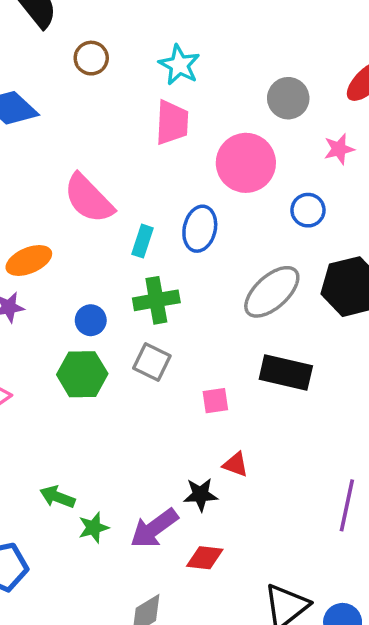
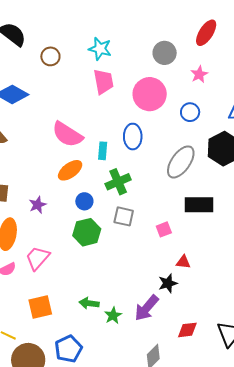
orange ellipse: (29, 260) -> (70, 170), moved
red diamond: (205, 558) -> (187, 330), moved

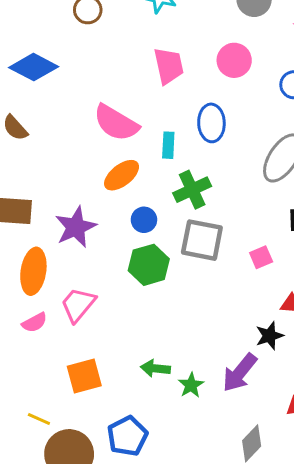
pink trapezoid: (104, 82) -> (169, 66), moved
pink circle: (150, 94) -> (234, 60), size x0.7
purple star: (38, 205) -> (76, 227), size x1.6
gray square: (124, 216) -> (202, 240), size x1.4

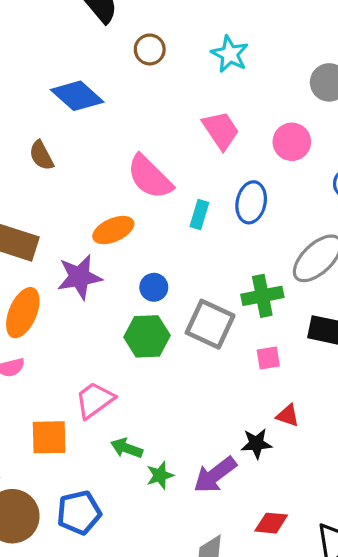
pink trapezoid: (169, 66) -> (221, 130), turned -36
orange ellipse: (122, 175) -> (113, 230), moved
green cross: (192, 190) -> (262, 296), moved
pink trapezoid: (78, 305) -> (95, 400), moved

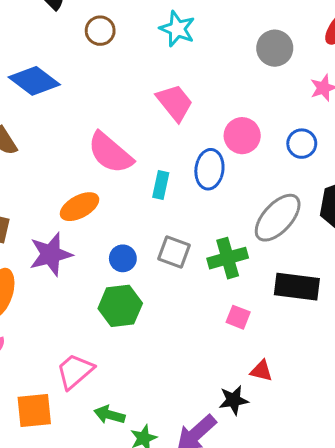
pink circle: (292, 142) -> (242, 136), moved
gray square: (210, 324) -> (174, 252), moved, size x0.7
pink square: (268, 358) -> (238, 317), turned 35

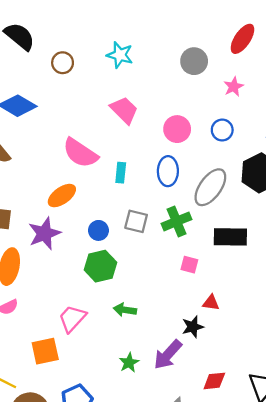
blue ellipse: (209, 169) -> (168, 171), moved
green arrow: (109, 415) -> (125, 310), moved

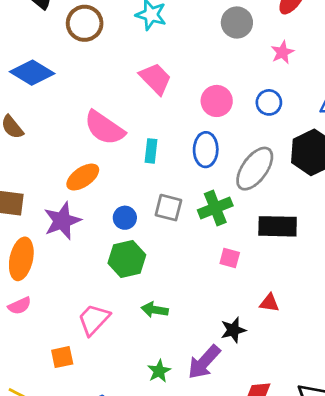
brown circle: (63, 63) -> (85, 23), size x1.4
red triangle: (211, 303) -> (269, 303), moved
orange square: (45, 351) -> (62, 357), size x0.7

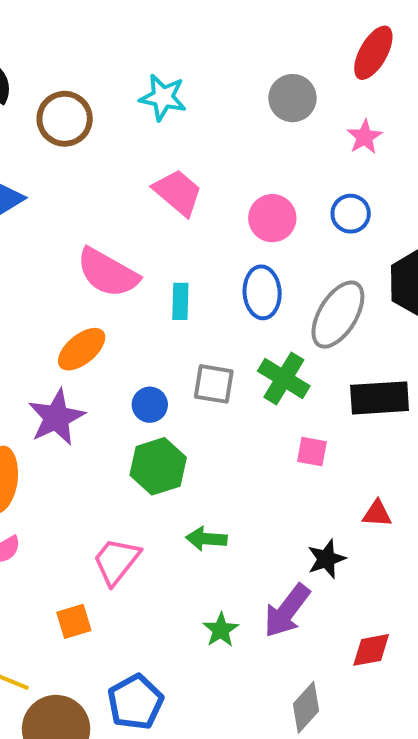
green cross: (215, 208) -> (284, 378), turned -32

